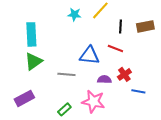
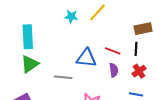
black line: (120, 26) -> (136, 49), moved
red cross: (124, 74) -> (139, 71), moved
purple semicircle: (104, 79) -> (114, 70), moved, turned 80

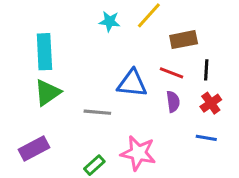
brown rectangle: (143, 29) -> (184, 40), moved

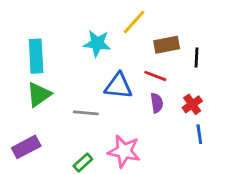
cyan star: (110, 21) -> (97, 43), moved, size x1.4
black line: (206, 70) -> (196, 58), moved
blue line: (206, 138) -> (199, 134), moved, turned 72

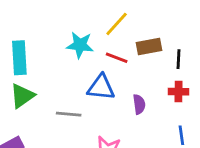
red line: (155, 76) -> (117, 58), moved
red cross: (192, 104) -> (179, 92), moved, turned 36

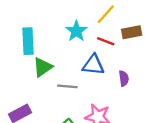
cyan star: (80, 45) -> (76, 31), turned 30
green triangle: (22, 96) -> (43, 67), moved

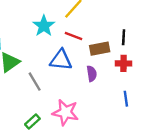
brown rectangle: (132, 32) -> (100, 49), moved
gray line: (67, 86) -> (35, 82), turned 54

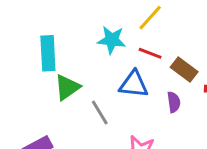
cyan star: (44, 26) -> (112, 40), turned -30
brown rectangle: (100, 49) -> (184, 70), turned 48

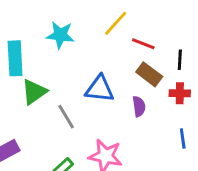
cyan star: (112, 40) -> (60, 35), moved
red line: (150, 53) -> (143, 44), moved

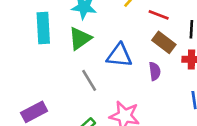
green triangle: (34, 92) -> (80, 38), moved

